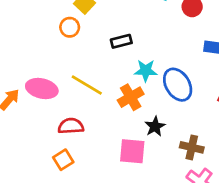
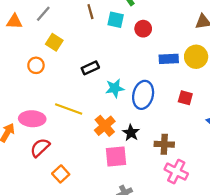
orange circle: (70, 27) -> (36, 65), moved
blue ellipse: (178, 85) -> (143, 95), turned 56
orange cross: (131, 97) -> (105, 126), moved
red semicircle: (71, 126) -> (40, 148), moved, turned -30

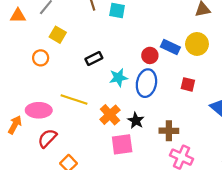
red circle: (143, 29) -> (150, 55), moved
blue rectangle: (169, 59) -> (170, 47), turned 30

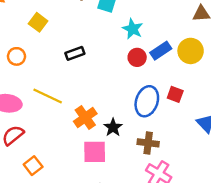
blue rectangle: (170, 47) -> (161, 51), turned -66
orange circle: (41, 58) -> (16, 56), moved
cyan star: (118, 78) -> (133, 29), moved, turned 30
blue ellipse: (146, 83) -> (147, 101), moved

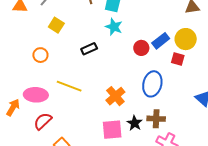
cyan star: (133, 29) -> (114, 27), moved
red square: (175, 94) -> (178, 59), moved
orange cross: (85, 118) -> (115, 96), moved
black star: (113, 127) -> (135, 123), moved

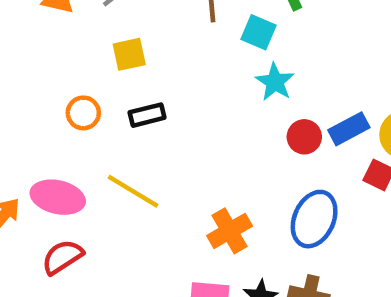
yellow square: (56, 25) -> (129, 54), turned 35
cyan star: (114, 27) -> (275, 82), moved
black rectangle: (89, 49) -> (147, 115), moved

